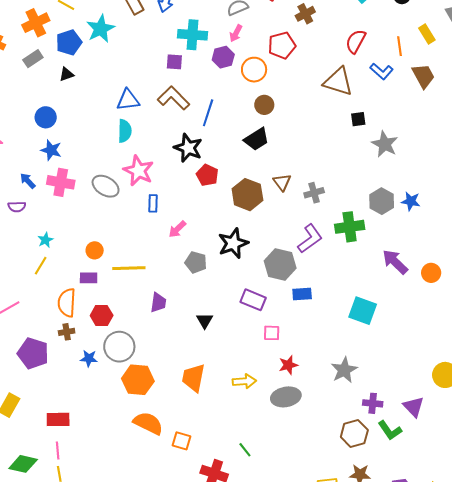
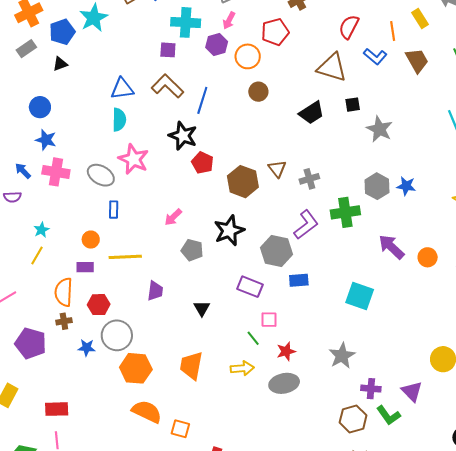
black trapezoid: (257, 139) -> (312, 113), moved
blue rectangle: (153, 203) -> (114, 210), moved
green line: (245, 450) -> (253, 338), moved

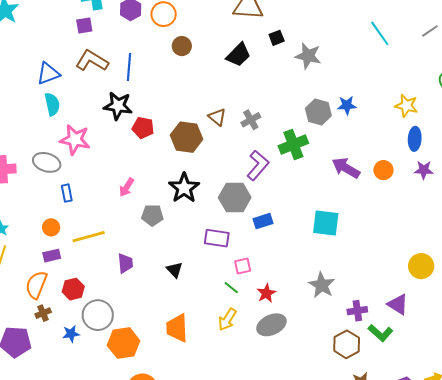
orange semicircle: (64, 292) -> (36, 285), turned 32
yellow arrow: (242, 368) -> (227, 319), turned 140

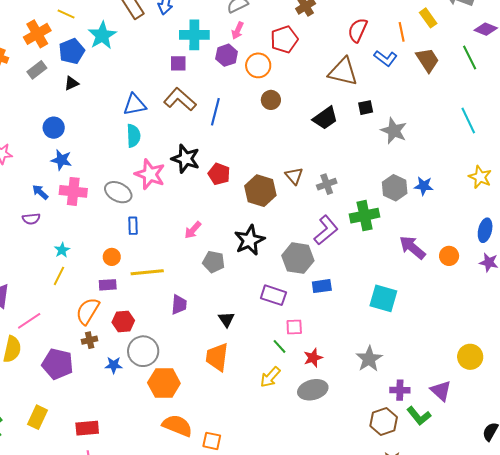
black star: (118, 106) -> (186, 159), moved
yellow star: (406, 106) -> (480, 177), moved
orange trapezoid: (177, 328) -> (217, 357), moved

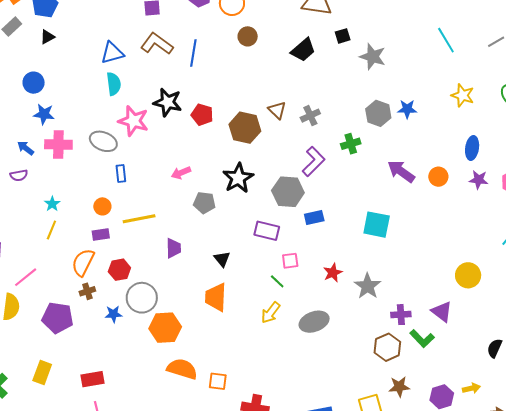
green cross: (365, 216) -> (351, 144), size x0.7
pink arrow: (193, 230) -> (181, 173), turned 30
red star: (313, 358) -> (333, 273), moved

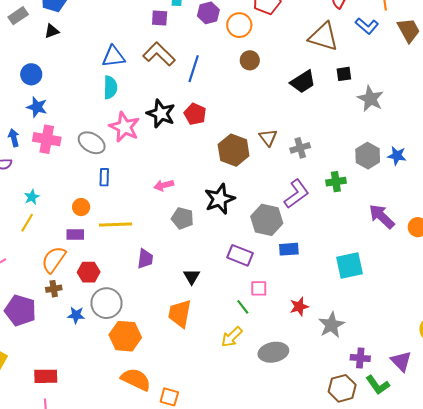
red pentagon: (202, 115) -> (195, 114), moved
blue arrow: (26, 148) -> (14, 138), turned 30
cyan square: (377, 225) -> (350, 265), turned -32

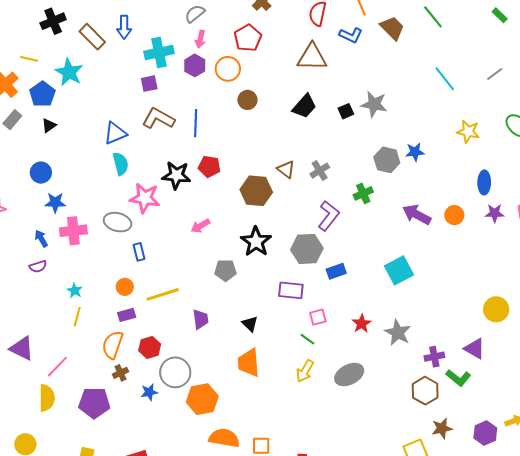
black square: (344, 74) -> (346, 111), moved
pink arrow: (164, 185) -> (200, 226), moved

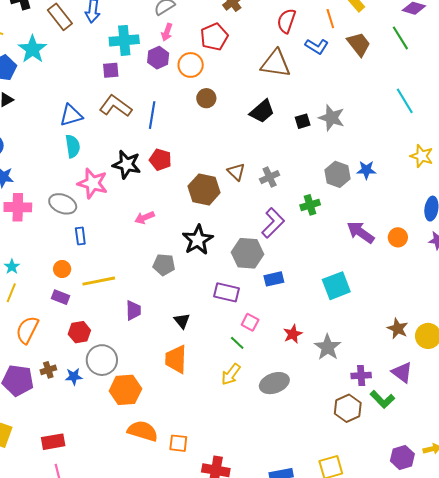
purple rectangle: (127, 315) -> (61, 297), turned 30
pink square: (318, 317) -> (250, 322), turned 36
orange semicircle: (113, 345) -> (27, 330), moved
brown cross: (120, 373) -> (48, 370), moved
brown star: (442, 428) -> (398, 329), moved, turned 30

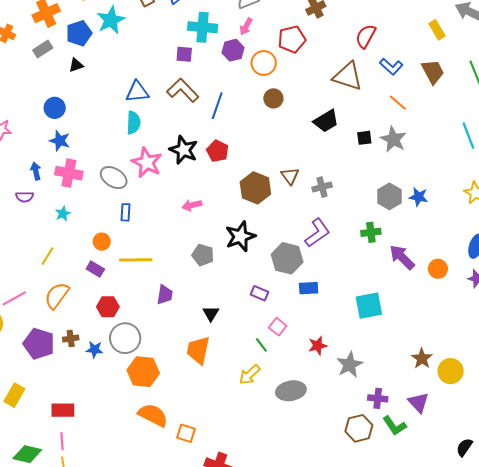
orange line: (330, 19) -> (398, 103), moved, turned -42
green cross: (310, 205) -> (371, 232), moved
cyan star: (12, 267) -> (63, 214), moved
purple rectangle: (227, 292) -> (260, 293), size x0.7

